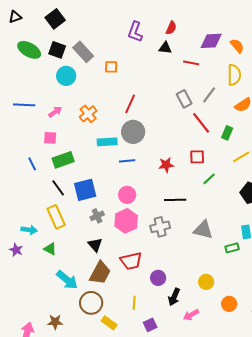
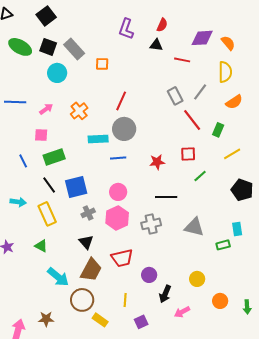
cyan arrow: (29, 230) -> (18, 202), moved

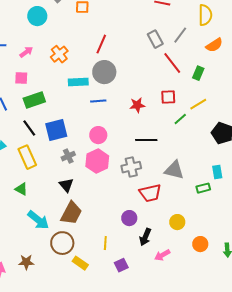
yellow line: (232, 154) -> (198, 104), moved
red trapezoid: (122, 258) -> (150, 193), moved

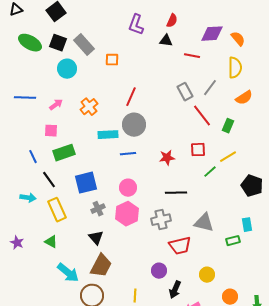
black line: (29, 128) -> (49, 180), moved

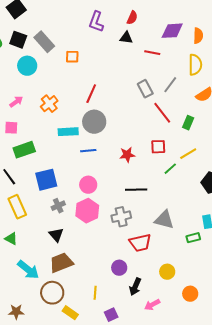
orange semicircle: (238, 39) -> (198, 36), turned 42
brown trapezoid: (101, 266) -> (61, 263), turned -140

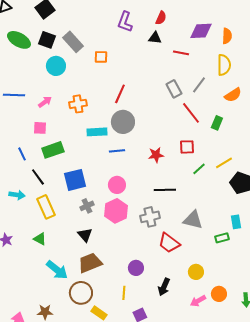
orange cross: (49, 104) -> (78, 104), turned 30
yellow line: (188, 154) -> (224, 163), moved
red trapezoid: (140, 243) -> (169, 243), turned 50
purple circle: (119, 268) -> (136, 268), moved
pink arrow: (152, 305) -> (198, 301), moved

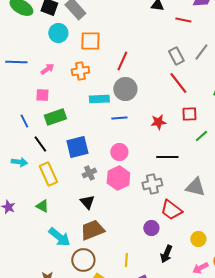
orange square: (101, 57) -> (90, 41), moved, size x1.5
red line: (191, 113) -> (178, 83), moved
purple circle: (136, 268) -> (151, 228), moved

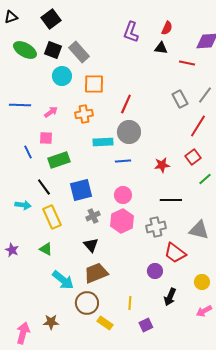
red line: (178, 83) -> (198, 126), moved, turned 70
red square: (189, 114) -> (193, 157), turned -35
blue line: (24, 121) -> (28, 152), moved

